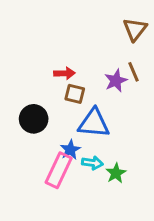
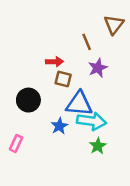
brown line: (133, 72) -> (87, 42), moved
cyan arrow: (92, 163) -> (92, 121), moved, size x1.6
pink rectangle: (59, 170) -> (16, 143), moved, size x0.6

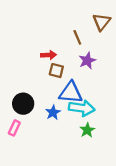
black circle: (28, 100) -> (23, 104), moved

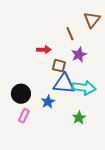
brown square: (56, 71) -> (59, 66), moved
cyan arrow: (82, 108) -> (84, 88), moved
pink rectangle: (14, 128) -> (24, 116), moved

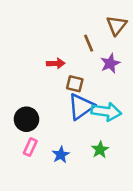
purple star: (79, 55) -> (110, 63), moved
blue triangle: (64, 84) -> (81, 107), turned -40
blue star: (48, 102) -> (61, 155), moved

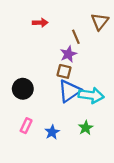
red arrow: (56, 63) -> (40, 23), moved
purple star: (110, 63) -> (68, 54), moved
black circle: (26, 119) -> (23, 89), moved

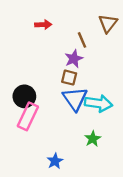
blue triangle: (69, 91) -> (75, 99), turned -30
pink rectangle: (26, 126) -> (28, 116), moved, size x1.6
blue star: (52, 132) -> (55, 161), moved

